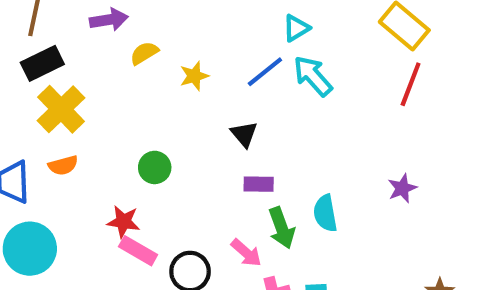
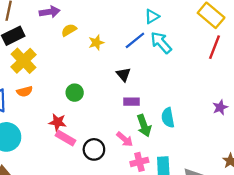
purple star: (402, 188) -> (220, 107), moved

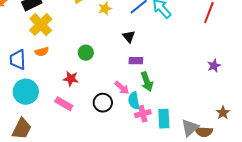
cyan semicircle: (168, 118) -> (134, 101), moved
pink rectangle: (66, 138) -> (64, 104), moved
pink arrow: (125, 139) -> (122, 88), moved

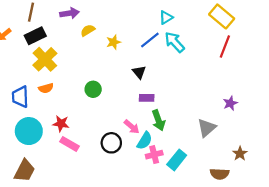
red star: (71, 79) -> (61, 124), moved
cyan semicircle: (134, 101) -> (145, 141), turned -138
cyan rectangle: (164, 119) -> (177, 160), turned 42
gray triangle: (190, 128) -> (207, 128), moved

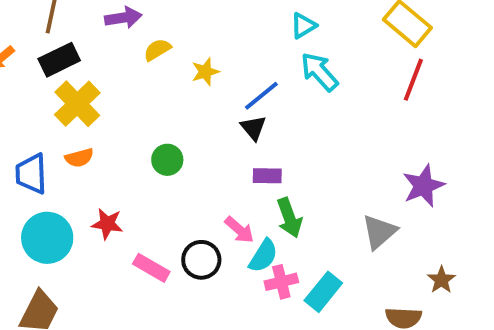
blue line: (150, 40) -> (261, 96), moved
purple star: (230, 103) -> (423, 186), size x1.5
pink rectangle: (70, 144) -> (151, 268), moved

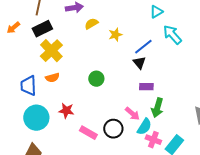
cyan triangle: (303, 26) -> (156, 12), moved
green arrow: (289, 218) -> (157, 108), turned 36
pink cross: (281, 282) -> (153, 140), turned 35

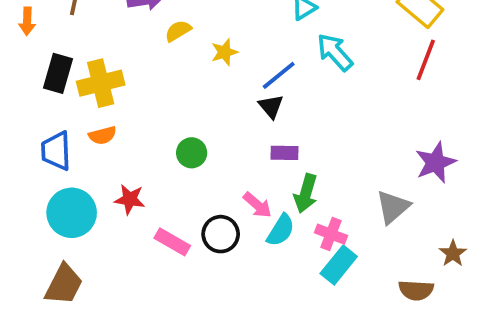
orange arrow: (13, 28) -> (27, 21), moved, turned -48
black rectangle: (42, 29) -> (58, 73), moved, turned -48
yellow cross: (51, 51) -> (101, 83), turned 30
green circle: (96, 79) -> (192, 153), moved
pink cross: (153, 140) -> (331, 234), moved

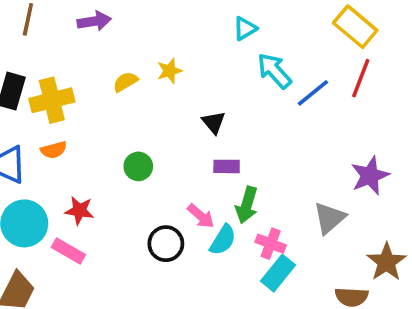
yellow semicircle: (178, 31) -> (125, 82), moved
blue line: (279, 75) -> (313, 93), moved
pink rectangle: (172, 242) -> (68, 251), moved
brown star: (453, 253) -> (386, 262), size x1.5

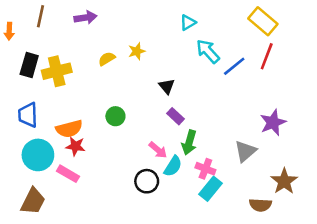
orange semicircle: (54, 150) -> (69, 129), moved, size x1.5
purple rectangle: (227, 166) -> (175, 116), turned 42
black circle: (166, 244) -> (147, 181), moved

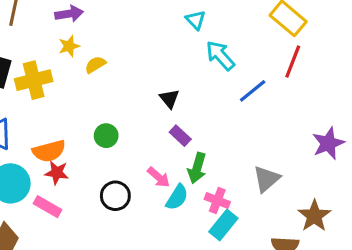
cyan triangle: (188, 23) -> (196, 20), turned -42
yellow star: (137, 51) -> (69, 46), moved
blue line: (234, 66) -> (253, 91), moved
purple star: (273, 122) -> (328, 143), moved
black circle: (147, 181) -> (115, 196), moved

